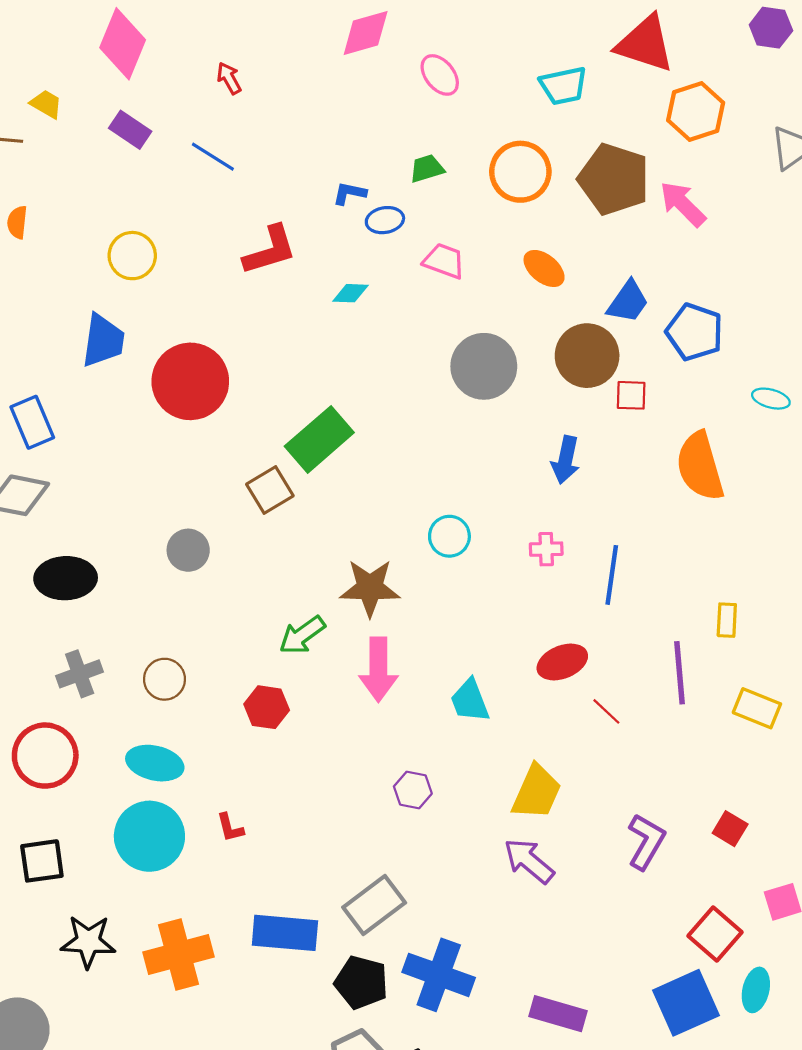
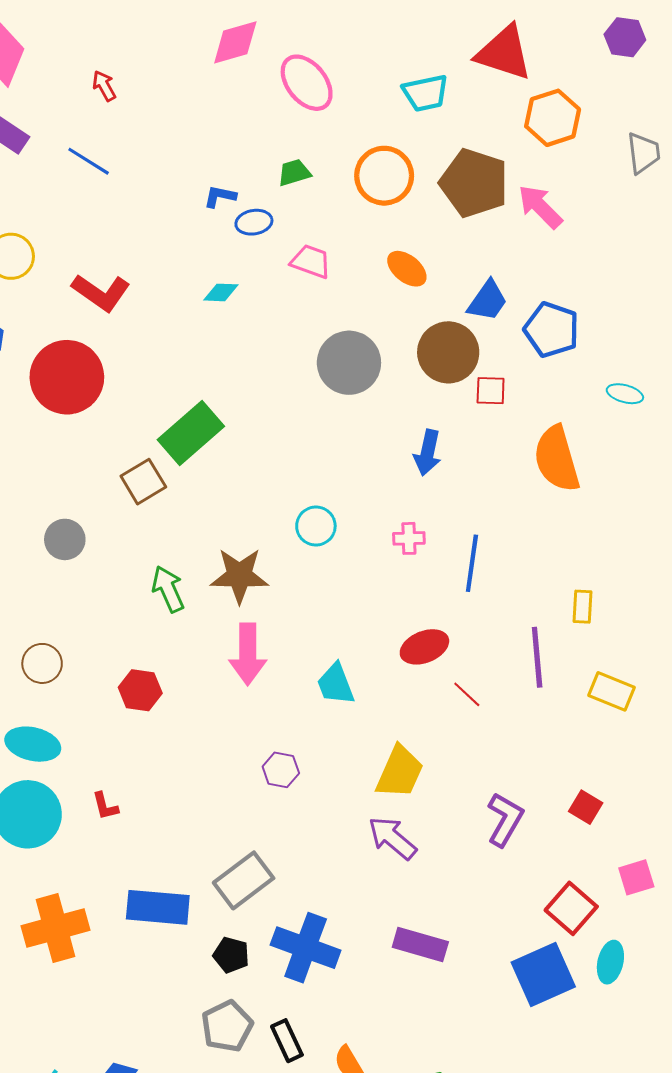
pink ellipse: (440, 75) -> (307, 83), size x1.4
red L-shape: (270, 250) -> (101, 292), moved, turned 52
green arrow: (302, 635) -> (168, 589), moved, turned 102
black pentagon: (361, 982) -> (231, 955), size x0.7
purple rectangle: (558, 1014) -> (420, 945), moved

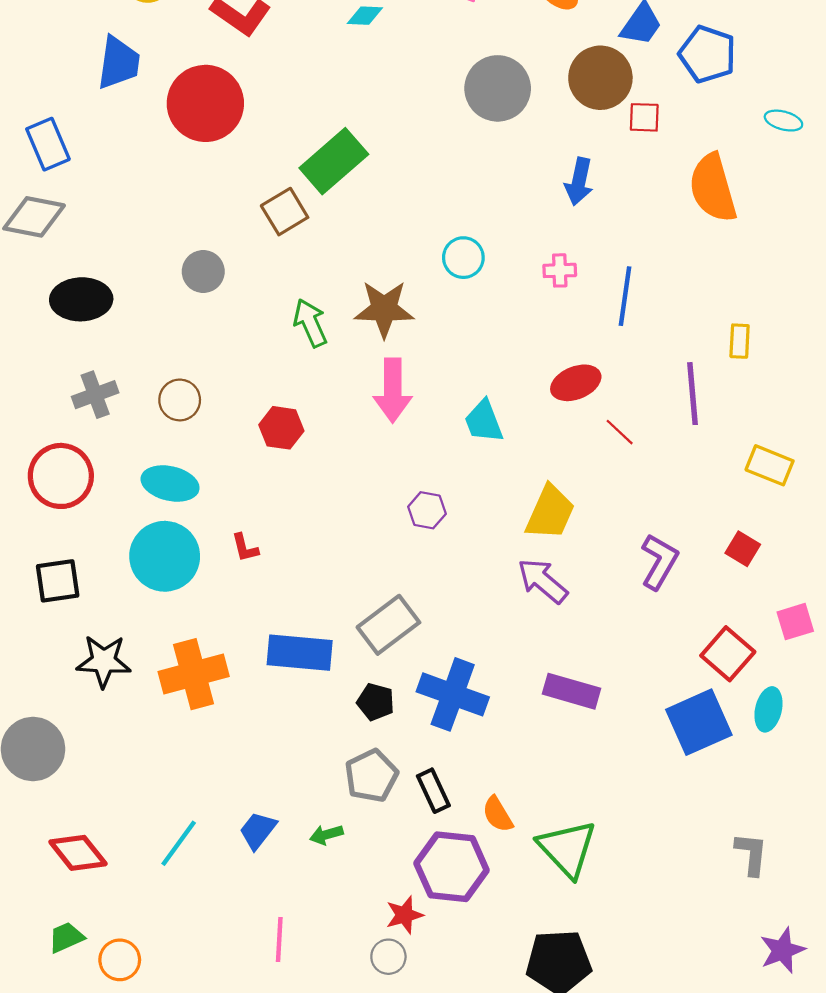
yellow rectangle: (611, 691) -> (770, 465), moved

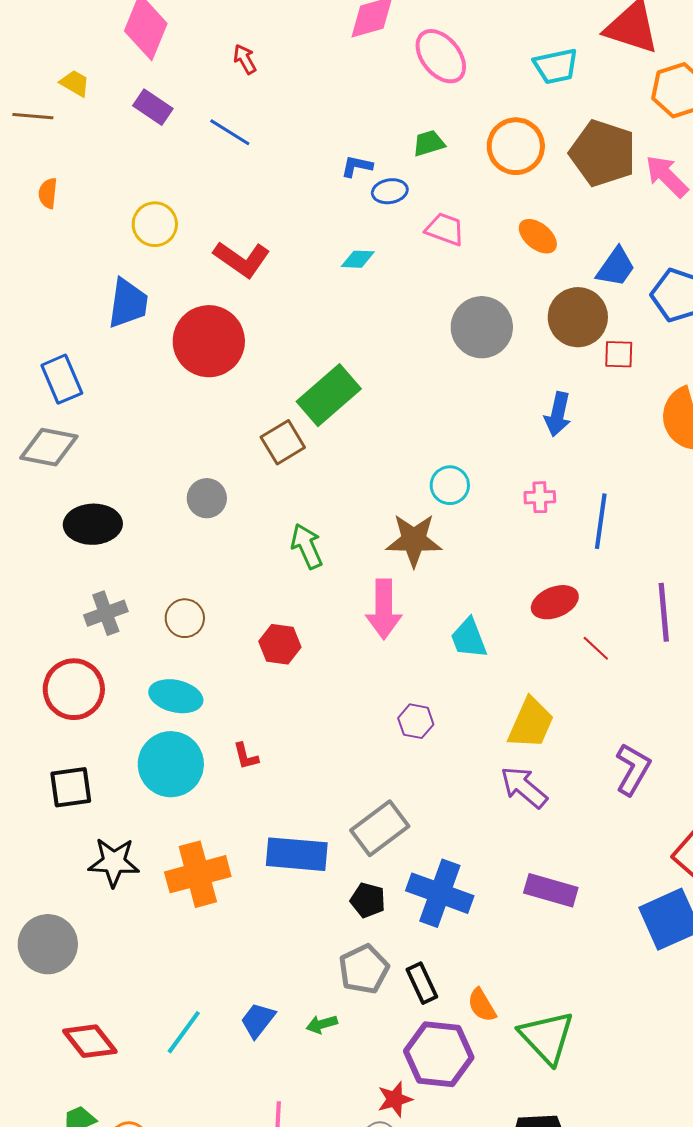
brown star: (384, 309) -> (414, 540), moved

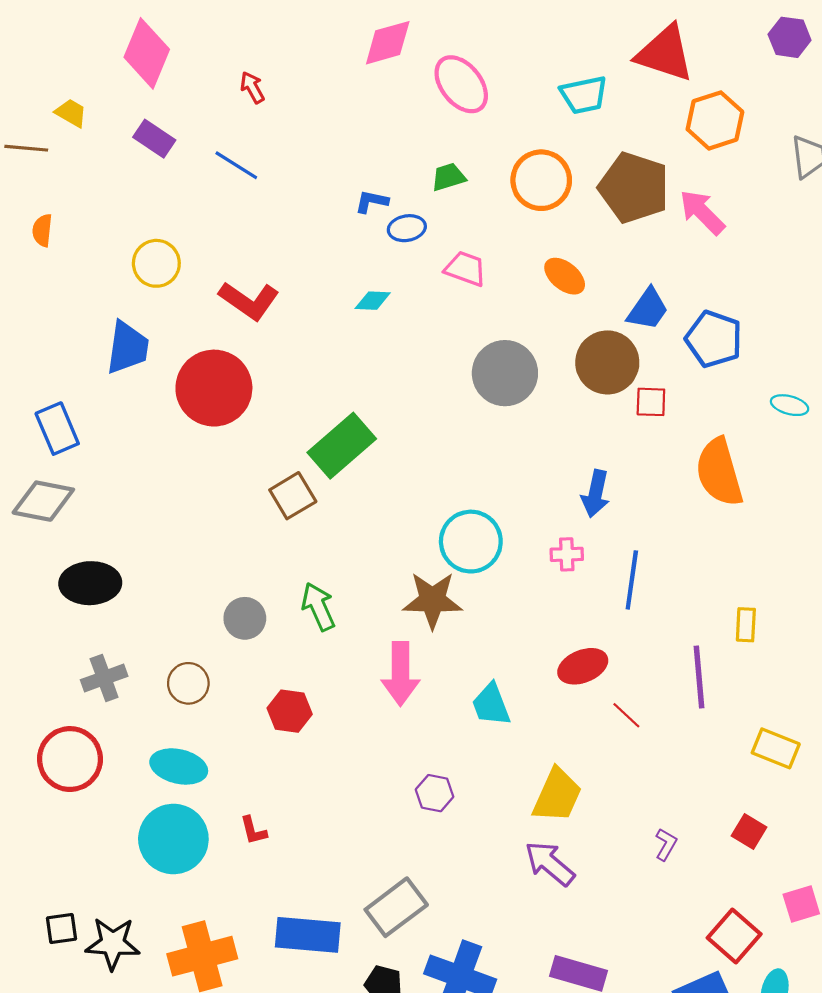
blue arrow: (558, 414) -> (596, 494), moved
cyan circle: (450, 485) -> (471, 542), size x1.5
gray circle: (207, 498) -> (245, 618), moved
purple L-shape: (633, 769) -> (666, 844), size x0.6
black square: (71, 787) -> (61, 929), moved, size x0.7

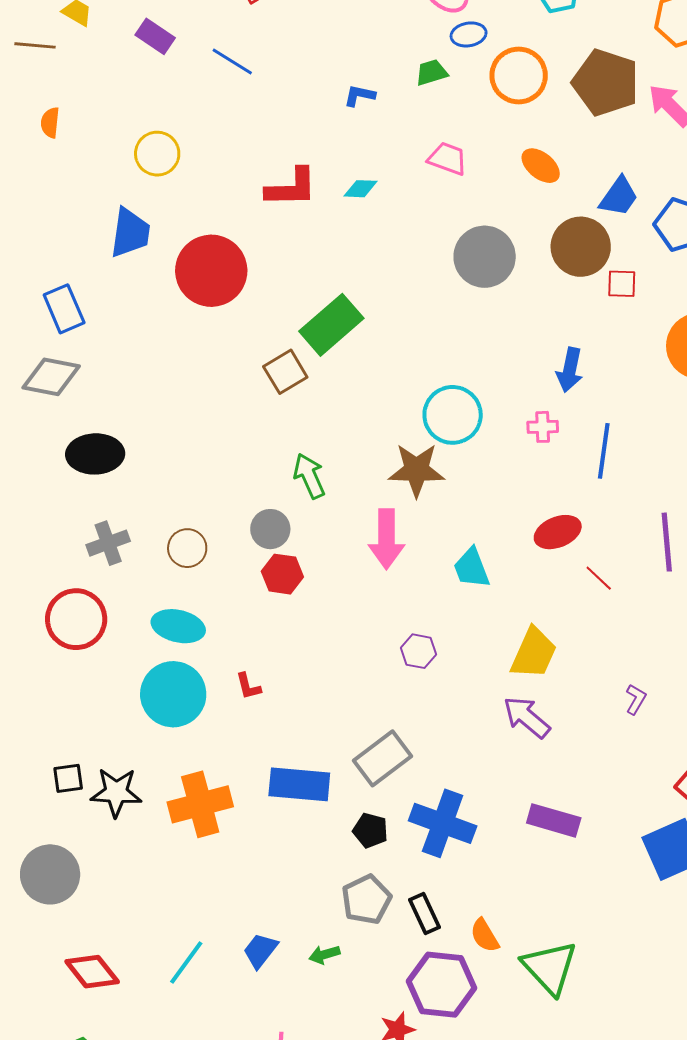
blue ellipse: (407, 228) -> (469, 34), moved
red L-shape: (249, 301) -> (291, 188), moved, turned -36
gray circle: (245, 618) -> (270, 529), moved

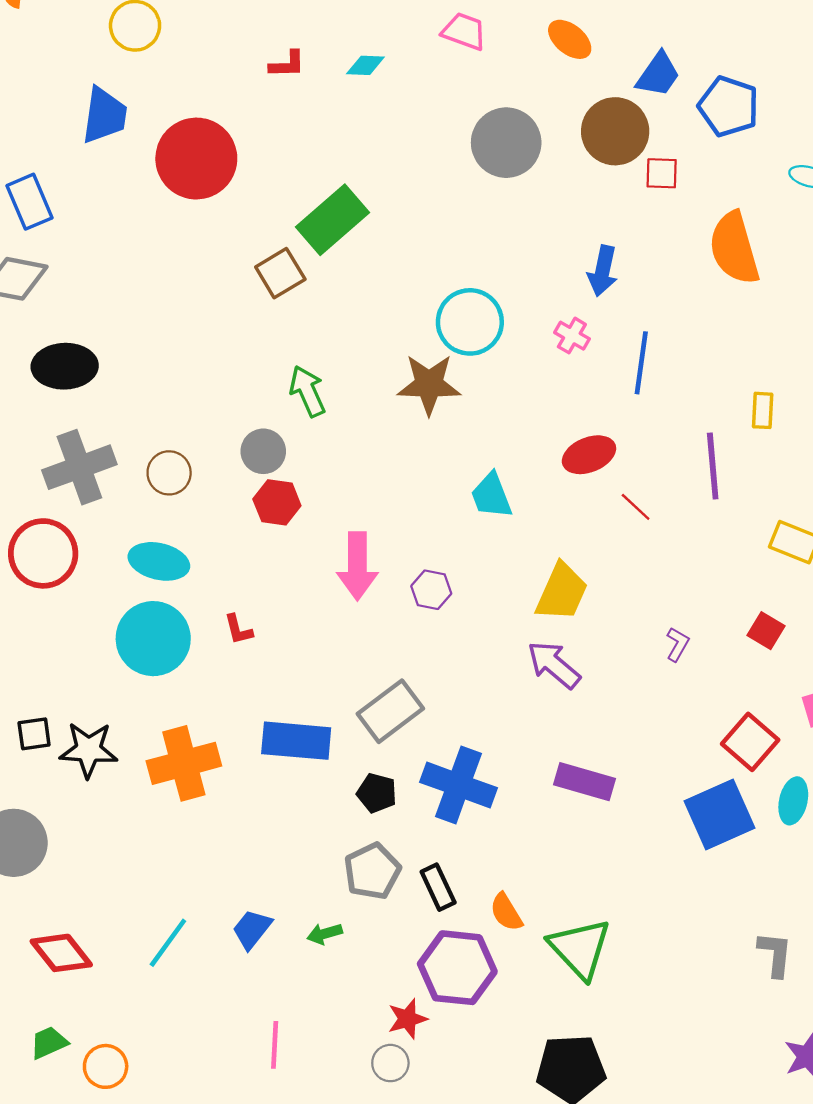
red L-shape: (291, 188) -> (287, 64), size x0.6
pink cross: (543, 427) -> (572, 336), turned 32
pink arrow: (386, 539) -> (357, 566), moved
gray cross: (108, 543) -> (79, 467), size x1.5

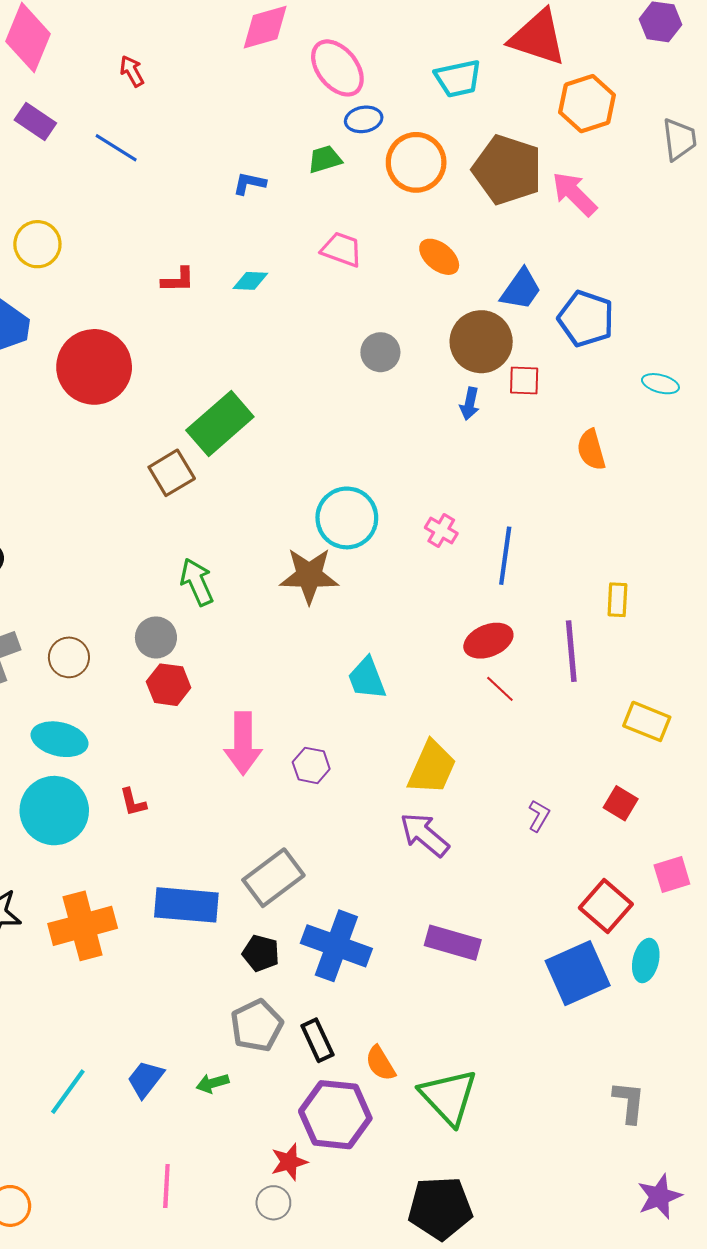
gray circle: (506, 143) -> (380, 352), size x0.6
orange semicircle: (734, 248) -> (591, 450), size x0.6
blue arrow: (603, 271) -> (470, 404), moved, size x0.7
red ellipse: (589, 455) -> (488, 641), moved

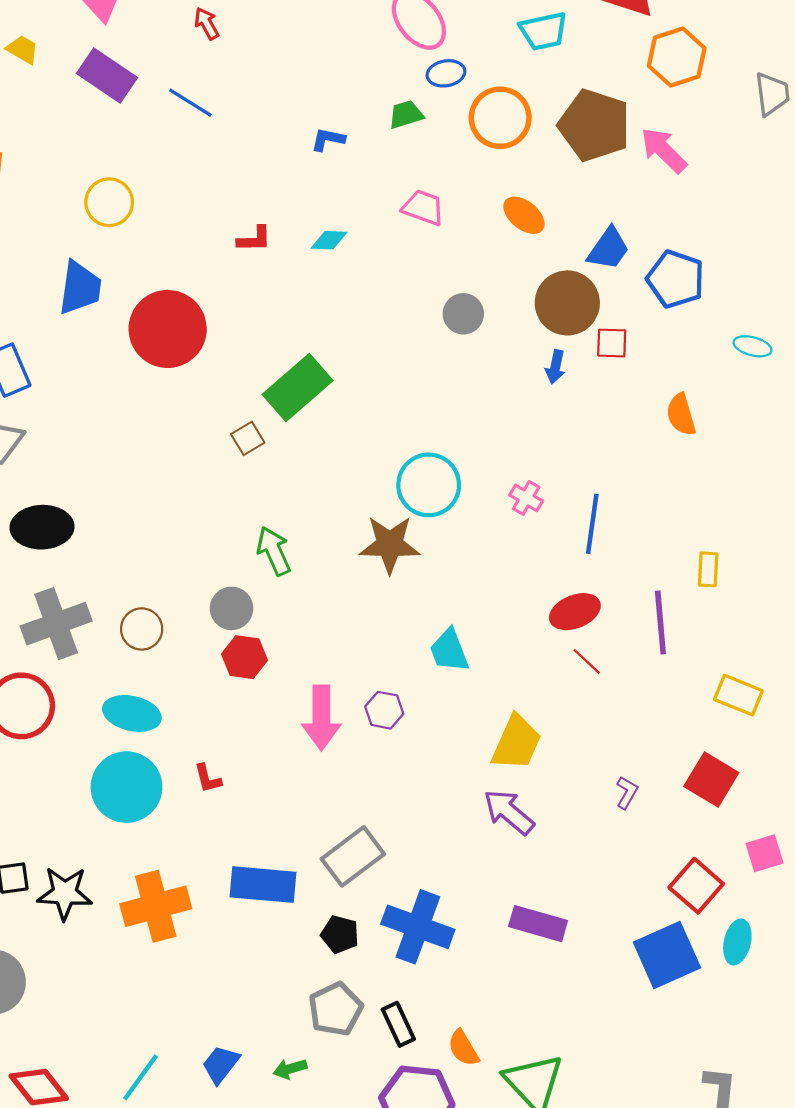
purple rectangle: (35, 121) -> (107, 76), size x1.4
brown square: (172, 473) -> (248, 438), size x0.7
purple hexagon: (311, 765) -> (384, 710), moved
red square: (621, 803) -> (711, 780), size x1.5

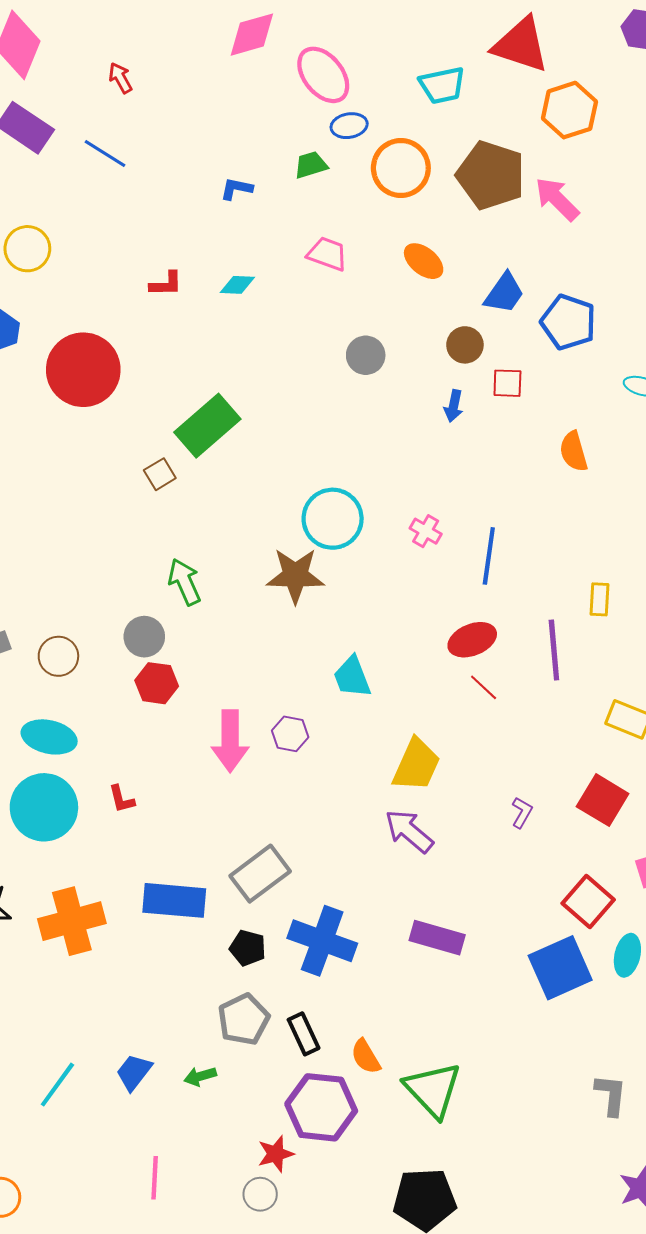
brown circle: (567, 303) -> (465, 345), size x0.6

